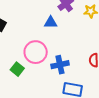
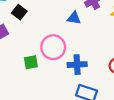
green square: (17, 69) -> (31, 62), turned 32

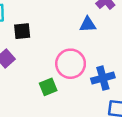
black square: (19, 12) -> (22, 31), turned -32

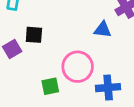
black square: (22, 31) -> (34, 35), moved

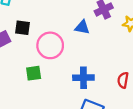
pink circle: (78, 67) -> (50, 45), moved

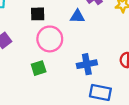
black square: (23, 28) -> (38, 14), moved

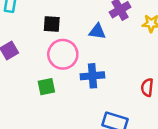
blue cross: (87, 64) -> (92, 76), moved

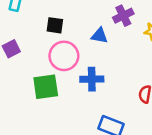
green square: (46, 87) -> (46, 87), size x1.5

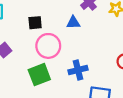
blue cross: (92, 79) -> (78, 70), moved

